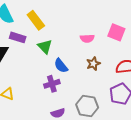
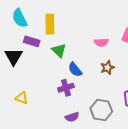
yellow rectangle: (36, 20) -> (50, 24), turned 36

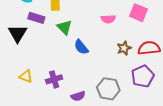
brown star: (107, 68) -> (124, 48), moved
purple cross: (66, 88) -> (54, 79), moved

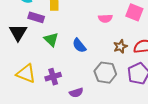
green triangle: (65, 27) -> (51, 39), moved
yellow triangle: (26, 76) -> (26, 74), size x1.5
gray hexagon: (108, 89) -> (105, 73), moved

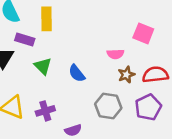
pink semicircle: (105, 18) -> (115, 54), moved

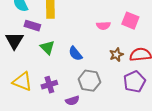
pink semicircle: (115, 54) -> (103, 26), moved
gray hexagon: (108, 106) -> (89, 81), moved

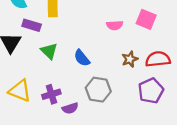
purple semicircle: (72, 101) -> (70, 108), moved

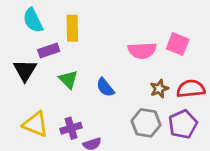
purple rectangle: (32, 25) -> (49, 51), turned -36
pink semicircle: (115, 25) -> (142, 51), size x1.5
gray hexagon: (98, 90) -> (146, 123), moved

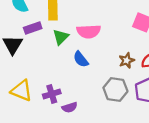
pink semicircle: (142, 51) -> (89, 31), moved
green triangle: (68, 79) -> (61, 37), moved, turned 30

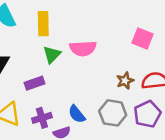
purple rectangle: (33, 28) -> (35, 83), moved
blue semicircle: (81, 59) -> (77, 114), moved

